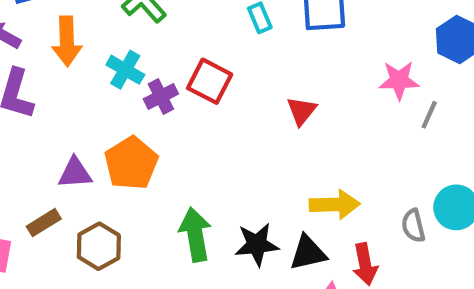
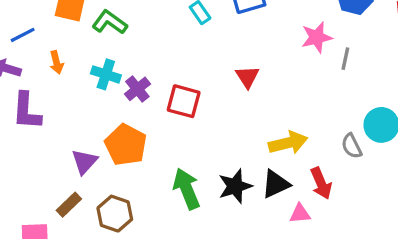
orange arrow: (67, 41) -> (57, 62), size x0.6
red square: (210, 81) -> (184, 101), moved
purple triangle: (75, 173) -> (84, 162), turned -32

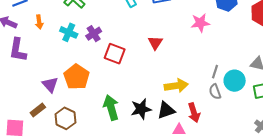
gray line: (345, 59) -> (215, 72), moved
purple cross: (137, 89) -> (94, 34), moved
purple triangle: (84, 162) -> (50, 85), turned -30

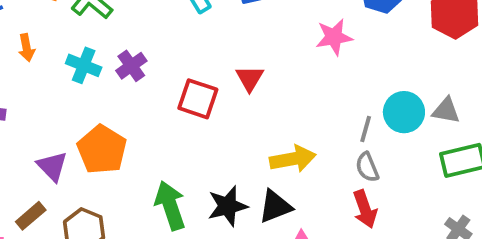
red square: (115, 54) -> (198, 99), moved
cyan circle: (235, 81) -> (404, 112), moved
red arrow: (194, 113) -> (365, 209), moved

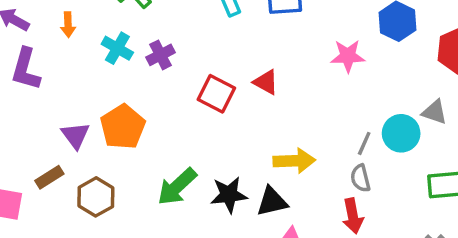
red triangle: (250, 78) -> (266, 82), turned -40
gray triangle: (446, 111) -> (434, 112), moved
green arrow: (170, 206) -> (177, 187), turned -123

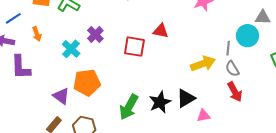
cyan cross: (117, 48) -> (71, 49), moved, turned 30
orange pentagon: (123, 127) -> (87, 83), turned -30
yellow arrow: (294, 161) -> (203, 64), moved

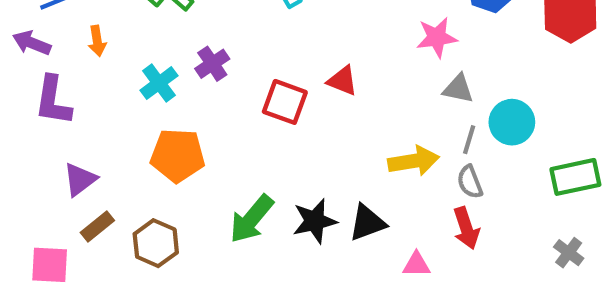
gray triangle: (263, 17) -> (458, 89), moved
purple triangle: (61, 96) -> (80, 179), moved, turned 36
pink triangle: (203, 116) -> (417, 264), moved

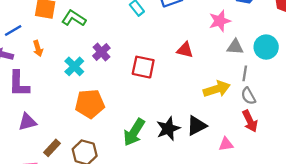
red triangle: (342, 81) -> (185, 50), moved
cyan circle: (512, 122) -> (266, 47), moved
purple triangle: (80, 179) -> (27, 122), moved, turned 30

